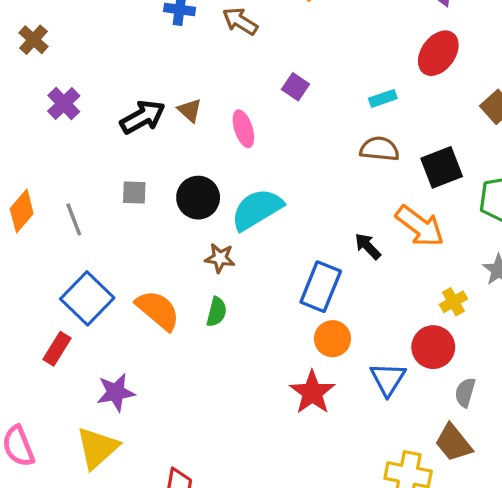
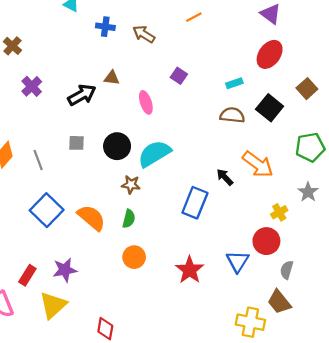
brown triangle: (190, 110) -> (112, 78), moved, turned -35
black square: (442, 167) -> (270, 108), moved, turned -30
orange circle: (332, 339) -> (134, 257), moved
red rectangle: (57, 349) -> (27, 275), moved

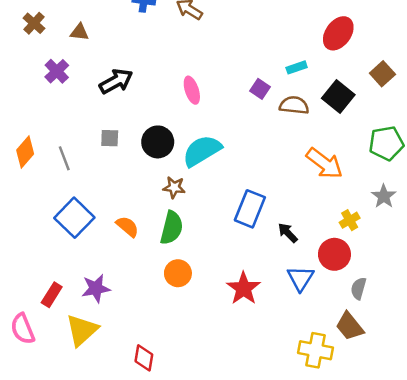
purple square: (179, 76) -> (260, 89), moved
brown triangle: (112, 78) -> (79, 32), moved
black arrow: (225, 177) -> (288, 233), moved
orange semicircle: (91, 218) -> (127, 227), size x0.7
green semicircle: (129, 219) -> (172, 228), size x1.5

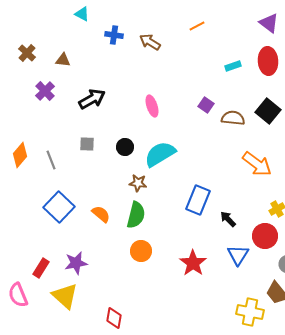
red ellipse: (338, 33) -> (268, 61), turned -40
cyan rectangle: (297, 67) -> (233, 66), moved
black circle: (158, 142) -> (125, 147), size x0.7
yellow triangle: (82, 330) -> (65, 296), turned -36

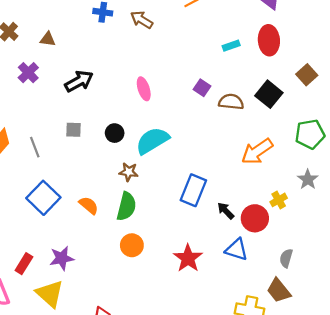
orange arrow: (257, 164) -> (257, 151), turned 108
red circle: (265, 236) -> (255, 218), moved
blue triangle: (238, 255) -> (237, 250), turned -45

